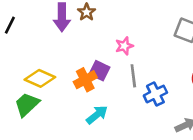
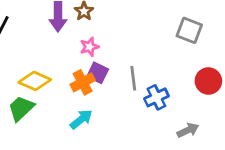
pink star: (124, 46) -> (89, 47), moved
cyan arrow: (97, 115) -> (81, 119), moved

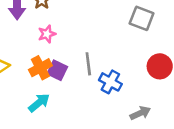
purple square: (98, 73) -> (57, 70), moved
blue cross: (156, 97) -> (110, 82), turned -35

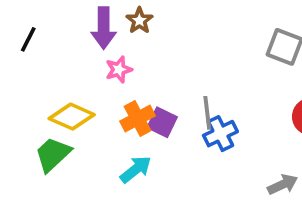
pink star: (47, 34) -> (119, 70), moved
blue cross: (110, 82) -> (220, 134), moved, turned 35

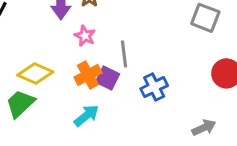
pink star: (119, 70) -> (85, 36), moved, turned -30
gray line: (207, 113) -> (124, 54), moved

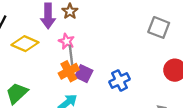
gray line: (124, 54) -> (71, 55), moved
yellow diamond: (35, 73) -> (25, 44), moved

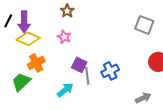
purple arrow: (48, 16) -> (24, 22), moved
gray line: (71, 55) -> (87, 76), moved
orange cross: (69, 71) -> (36, 63), moved

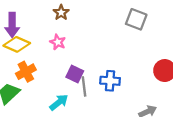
gray square: (144, 25) -> (136, 19), moved
blue cross: (110, 71) -> (110, 81), turned 30

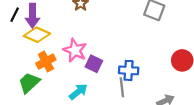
pink star: (58, 42) -> (75, 50), moved, size x1.5
gray line: (84, 86) -> (122, 87), moved

